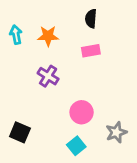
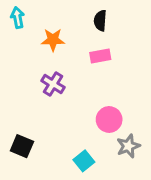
cyan arrow: (16, 35) -> (18, 18), moved
pink circle: (82, 112) -> (109, 120), moved

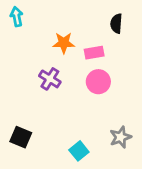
black semicircle: (100, 21) -> (116, 24), moved
orange star: (53, 40) -> (64, 43), moved
pink circle: (109, 120) -> (98, 82), moved

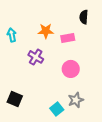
cyan arrow: (17, 17) -> (12, 35), moved
pink circle: (98, 82) -> (71, 69), moved
gray star: (120, 137) -> (76, 100), moved

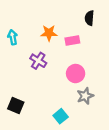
gray star: (76, 100) -> (85, 96), moved

